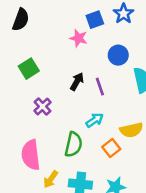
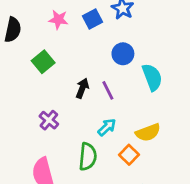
pink star: (79, 38) -> (58, 20), moved
green square: (29, 69) -> (43, 62), moved

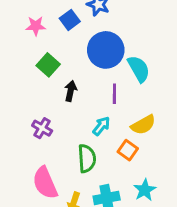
blue circle: (123, 54) -> (106, 50), size x1.6
green square: (43, 62) -> (48, 65), moved
purple line: (108, 90) -> (114, 94), moved, turned 36

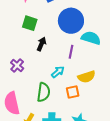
green square: (48, 65) -> (30, 23), turned -35
cyan semicircle: (139, 69) -> (91, 38), turned -54
orange square: (128, 150) -> (73, 92), turned 32

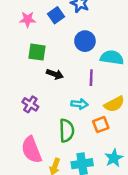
blue circle: (71, 21) -> (85, 41), size x0.7
black arrow: (42, 44) -> (55, 74), turned 96
cyan arrow: (58, 72) -> (79, 104), turned 56

